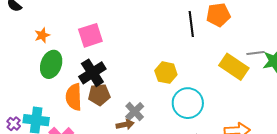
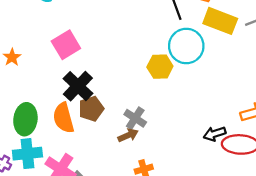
green ellipse: (51, 64) -> (25, 119), moved
yellow rectangle: (234, 67) -> (220, 21), moved
cyan circle: (188, 103) -> (186, 46), moved

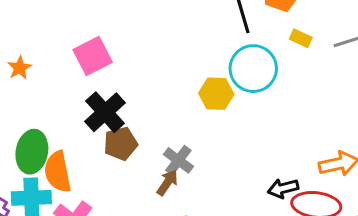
yellow rectangle: (220, 21) -> (301, 38), size x0.5
orange semicircle: (63, 118) -> (58, 172), moved
brown arrow: (128, 135) -> (167, 183), turned -36

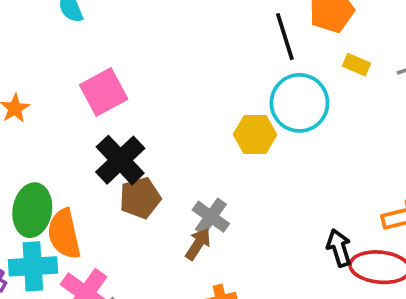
black arrow: (283, 188) -> (339, 248), turned 88

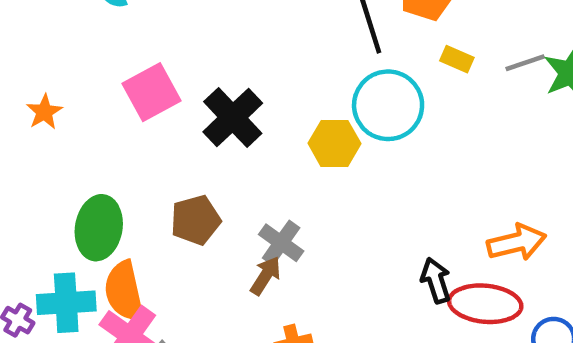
black cross: (120, 160) -> (233, 118), moved
green ellipse: (32, 210) -> (99, 228), moved
orange semicircle: (64, 234) -> (124, 291), moved

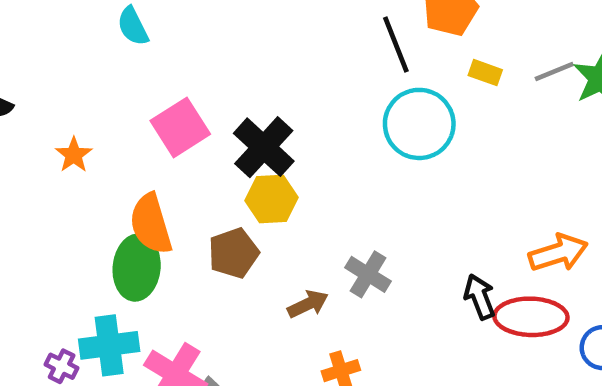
yellow hexagon: (334, 143) -> (271, 199), moved
gray cross: (281, 243) -> (368, 274), moved
brown arrow: (266, 276) -> (308, 304), turned 36
orange semicircle: (124, 291) -> (151, 224), moved

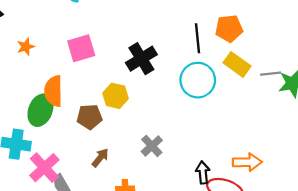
yellow rectangle: (485, 73) -> (237, 64), size x1.6
black cross: (264, 147) -> (141, 59), moved
brown arrow: (308, 304) -> (100, 158), moved, turned -42

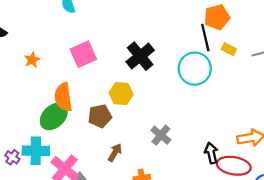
black line: (198, 38) -> (205, 38), moved
yellow rectangle: (237, 64) -> (229, 49), size x0.6
green ellipse: (40, 110) -> (54, 116), turned 32

